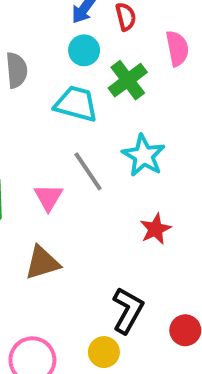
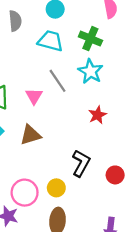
green cross: (128, 80) -> (90, 39), moved, turned -30
yellow circle: (104, 352) -> (56, 188), moved

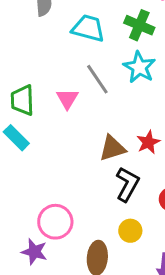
red star: (97, 115) -> (148, 142), moved
brown triangle: (30, 135) -> (112, 148), moved
yellow circle: (56, 188) -> (130, 231), moved

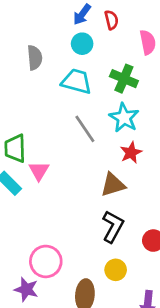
pink triangle: (67, 99) -> (39, 171), moved
red star: (148, 142) -> (131, 153), moved
brown triangle: (112, 148) -> (113, 185), moved

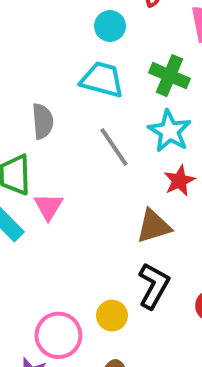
gray semicircle: (35, 58) -> (43, 121), moved
yellow circle: (116, 270) -> (112, 316), moved

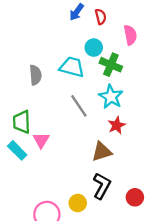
cyan circle: (110, 26) -> (94, 48), moved
gray semicircle: (43, 121) -> (35, 75), moved

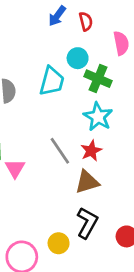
cyan trapezoid: (72, 67) -> (52, 81), turned 90
gray line: (79, 106) -> (60, 151), moved
red star: (117, 125) -> (91, 151), moved

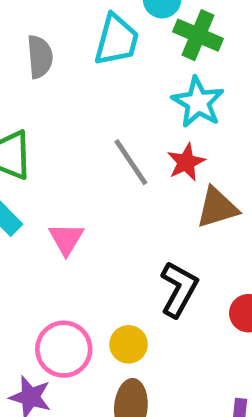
pink triangle: (15, 168) -> (66, 239), moved
brown triangle: (87, 182) -> (217, 208), moved
yellow circle: (59, 243) -> (128, 344), moved

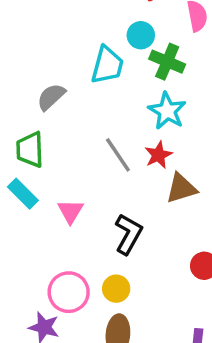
gray semicircle: (40, 57) -> (51, 97), moved, turned -128
black L-shape: (179, 289) -> (128, 234), moved

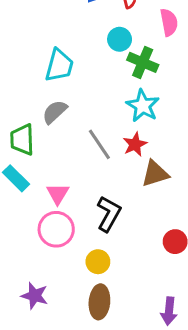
cyan trapezoid: (107, 65) -> (59, 66), moved
gray semicircle: (51, 97) -> (55, 112), moved
pink circle: (69, 292) -> (56, 229), moved

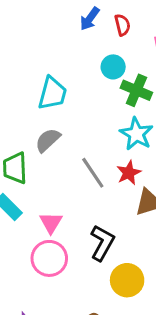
yellow circle: (98, 262) -> (127, 280), moved, size x1.4

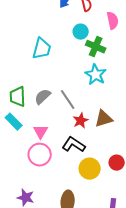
gray semicircle: (48, 140) -> (43, 97), moved
red star: (129, 173) -> (81, 121), moved
black L-shape: (102, 243) -> (74, 145), turned -85

